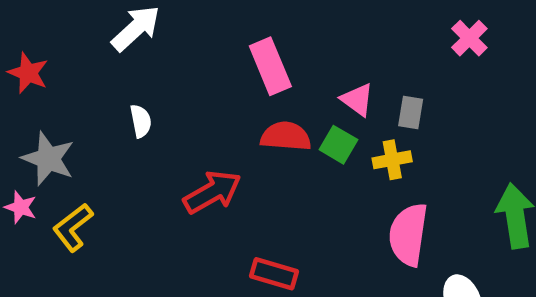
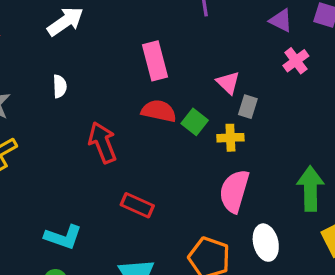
pink triangle: (357, 100) -> (228, 83), moved
red arrow: (212, 192) -> (102, 142), turned -90

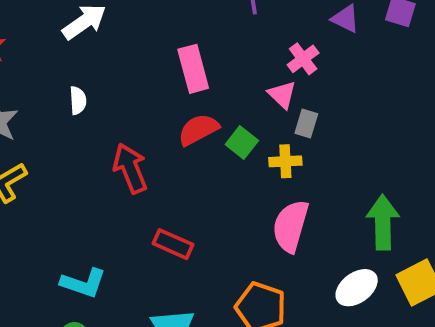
pink cross: (296, 61) -> (303, 59), moved
red semicircle: (159, 111) -> (198, 130), turned -40
white ellipse: (266, 243) -> (357, 288), moved, turned 68

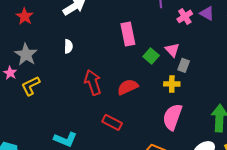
pink cross: (303, 59) -> (185, 16), moved
red semicircle: (198, 130) -> (128, 87), moved
green square: (242, 143) -> (151, 56), moved

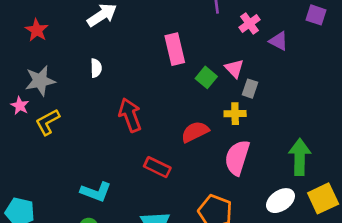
purple triangle: (207, 13) -> (278, 41), moved
gray star: (26, 55) -> (40, 81), turned 30
red semicircle: (128, 87) -> (195, 132), moved

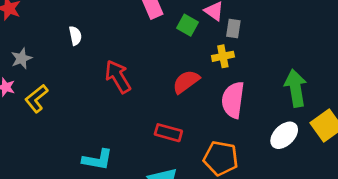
gray star: (40, 81) -> (21, 58), size x0.7
red rectangle: (157, 167) -> (168, 133), moved

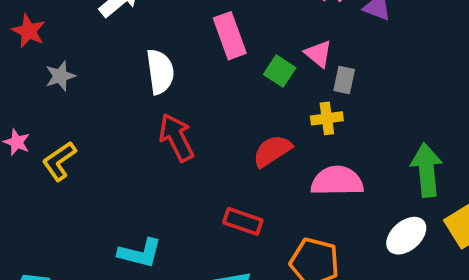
white semicircle: (75, 36) -> (160, 72), moved, size x1.6
gray star: (21, 58) -> (60, 76), moved
pink semicircle: (233, 100) -> (337, 181), turned 78

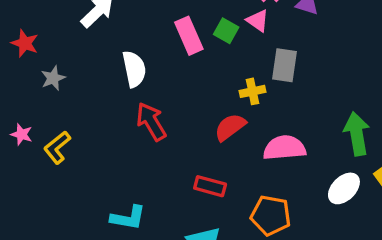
pink triangle: (318, 54) -> (258, 21), moved
green square: (280, 71) -> (226, 31), moved
gray rectangle: (344, 80) -> (285, 65), size x1.5
yellow cross: (327, 118) -> (252, 91), moved

